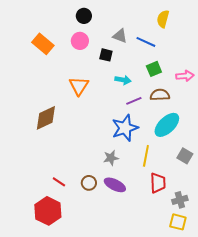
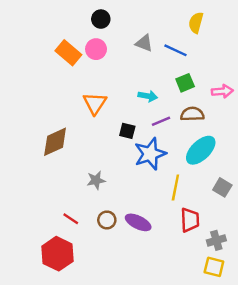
orange rectangle: (43, 44) -> (68, 53), moved
black square: (106, 55) -> (127, 131), moved
gray star: (111, 158) -> (96, 180), moved

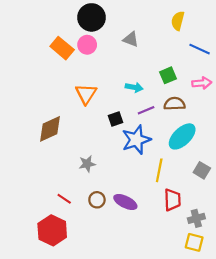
black circle: (101, 19) -> (91, 17), size x1.6
blue line: (175, 50) -> (200, 49), moved
black square: (127, 131) -> (116, 119), turned -32

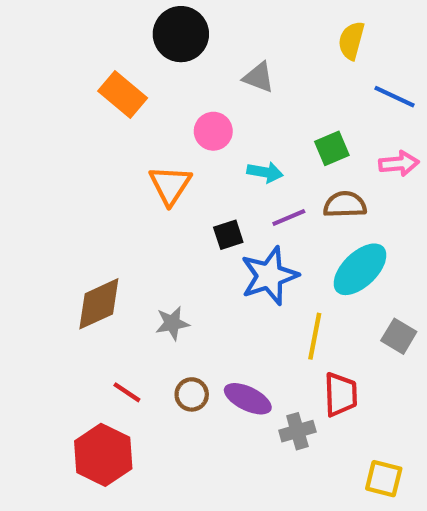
pink circle: (87, 45) -> (213, 131), moved
brown diamond: (50, 129) -> (99, 304), moved
gray cross: (196, 218) -> (297, 431), moved

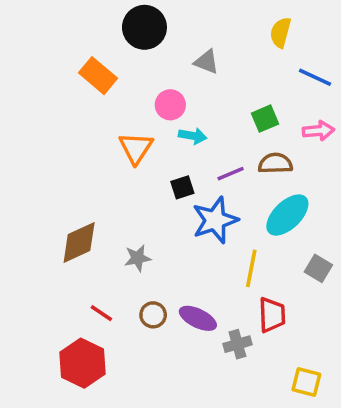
cyan arrow: (265, 172) -> (193, 136), moved

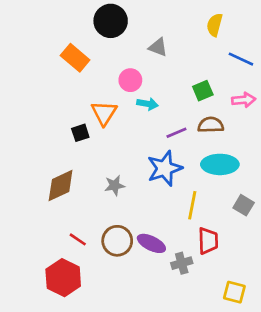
black square: (182, 187) -> (80, 133), moved
cyan ellipse: (287, 215) -> (220, 164), turned 44
gray star: (138, 258) -> (115, 185), moved
brown circle: (153, 315) -> (117, 241), size x1.5

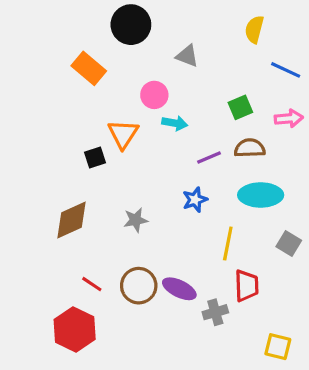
blue star: (165, 168) -> (195, 200), size x0.6

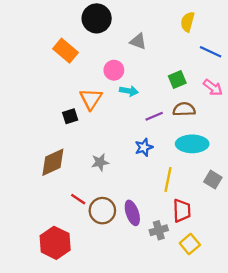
pink arrow: (289, 118) -> (213, 87), turned 42
red line: (92, 284) -> (78, 199), moved
purple ellipse: (179, 289) -> (132, 213), turned 45
yellow square: (278, 347) -> (190, 244), moved, turned 36

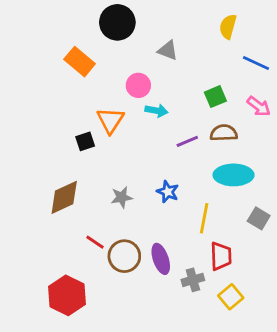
blue star: (144, 147) -> (168, 192), moved, turned -30

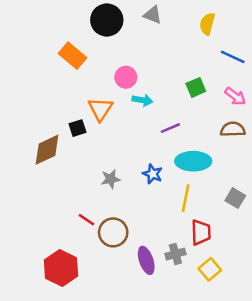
gray triangle: (168, 50) -> (153, 15), moved
brown semicircle: (224, 133) -> (233, 129), moved
cyan ellipse: (234, 175) -> (193, 161), moved
brown diamond: (64, 197) -> (47, 150), moved
purple ellipse: (161, 259) -> (146, 260), moved

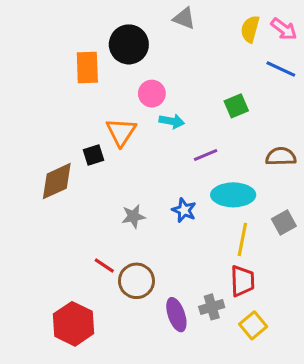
black circle: (107, 20) -> (129, 44), moved
orange rectangle: (72, 56) -> (87, 67), turned 48
pink arrow: (235, 96) -> (284, 29), moved
yellow line: (186, 198) -> (242, 239), moved
gray square: (235, 198) -> (284, 223), moved, turned 30

